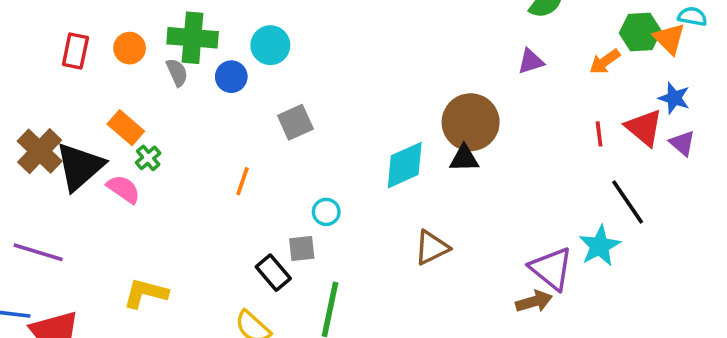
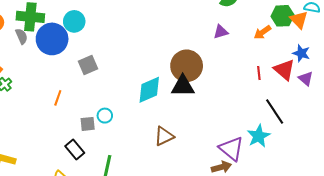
blue circle: (231, 77) -> (52, 39), size x1.8
black triangle: (464, 158) -> (183, 86), size x1.4
gray square: (302, 249) -> (88, 124), moved

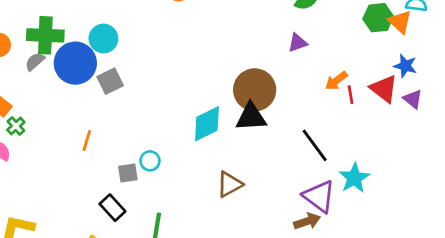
orange arrow: (262, 32) -> (336, 81), moved
gray semicircle: (21, 36) -> (35, 62), turned -105
gray square: (88, 65) -> (110, 81), moved
black line: (275, 111) -> (315, 145), moved

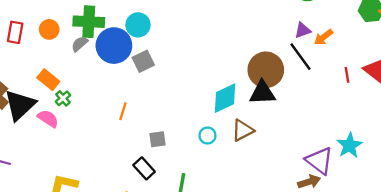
orange arrow: (336, 81) -> (323, 37), moved
black line: (315, 145) -> (300, 57), moved
cyan circle: (150, 161) -> (207, 136), moved
brown triangle: (229, 184) -> (243, 130), moved

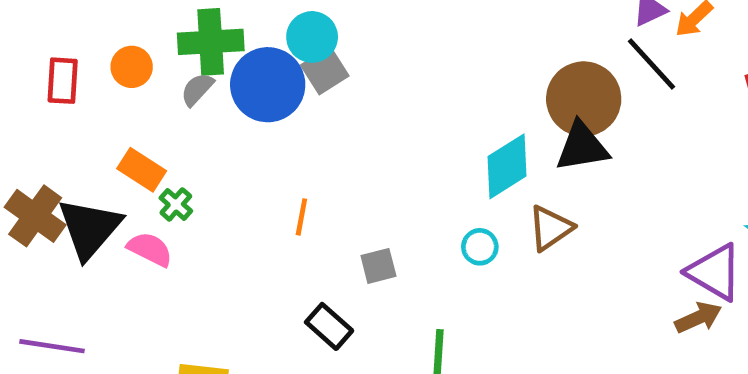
gray square: (143, 61) -> (325, 71), moved
black rectangle: (144, 168) -> (329, 326), moved

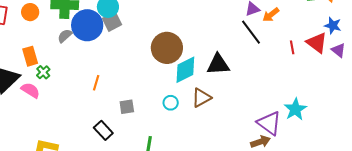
gray semicircle: (197, 89) -> (65, 36), moved
brown circle: (584, 99) -> (167, 48), moved
orange rectangle: (142, 170) -> (30, 56), turned 36

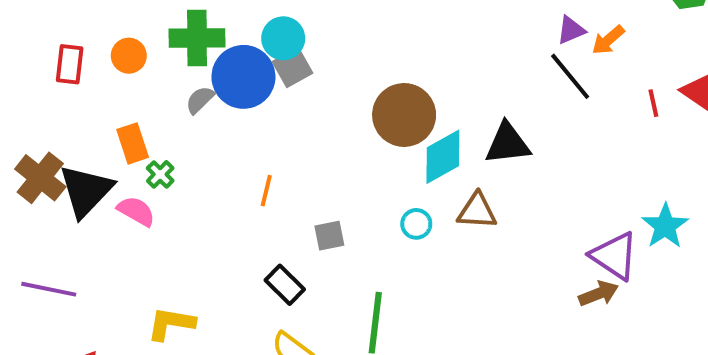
brown triangle: (201, 98) -> (477, 211), turned 35

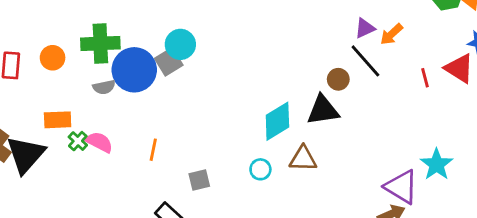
cyan circle: (283, 38) -> (180, 44), moved
gray semicircle: (200, 100) -> (104, 87), turned -145
brown circle: (404, 115) -> (338, 79), moved, size x0.5
orange rectangle: (133, 143) -> (58, 120), turned -72
pink semicircle: (136, 211) -> (99, 142), moved

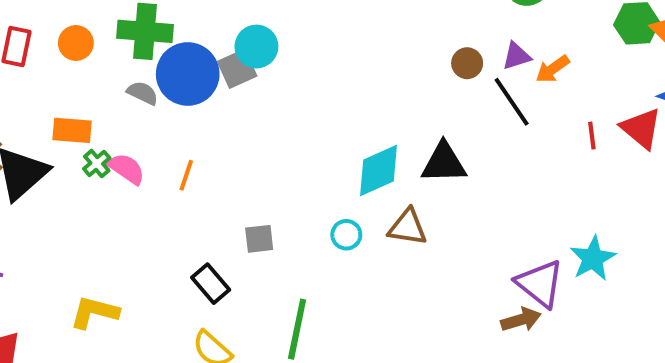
brown circle: (338, 79) -> (467, 63), moved
gray semicircle: (104, 87) -> (143, 93), turned -150
orange line: (153, 150) -> (186, 175), moved

